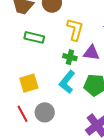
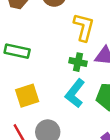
green rectangle: (34, 37) -> (17, 51), moved

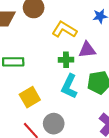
yellow L-shape: (84, 27) -> (64, 30), turned -60

